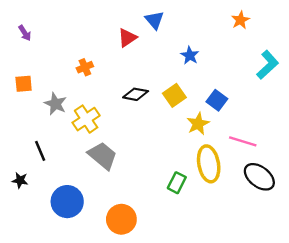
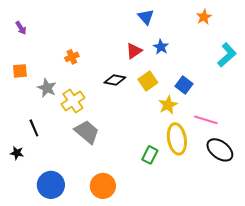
blue triangle: (154, 20) -> (146, 17), moved
red triangle: (127, 38) -> (134, 51), moved
blue circle: (67, 202) -> (51, 185), moved

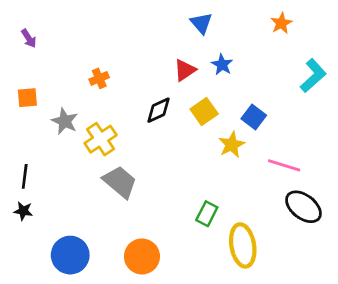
black diamond: (115, 80) -> (159, 110), turned -35
black line: (34, 128) -> (25, 176), moved, turned 30
yellow ellipse: (177, 139) -> (243, 245), moved

